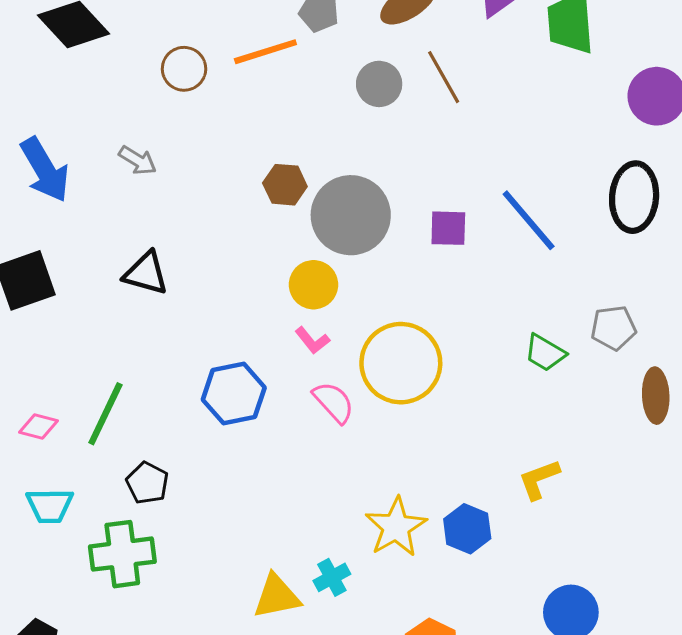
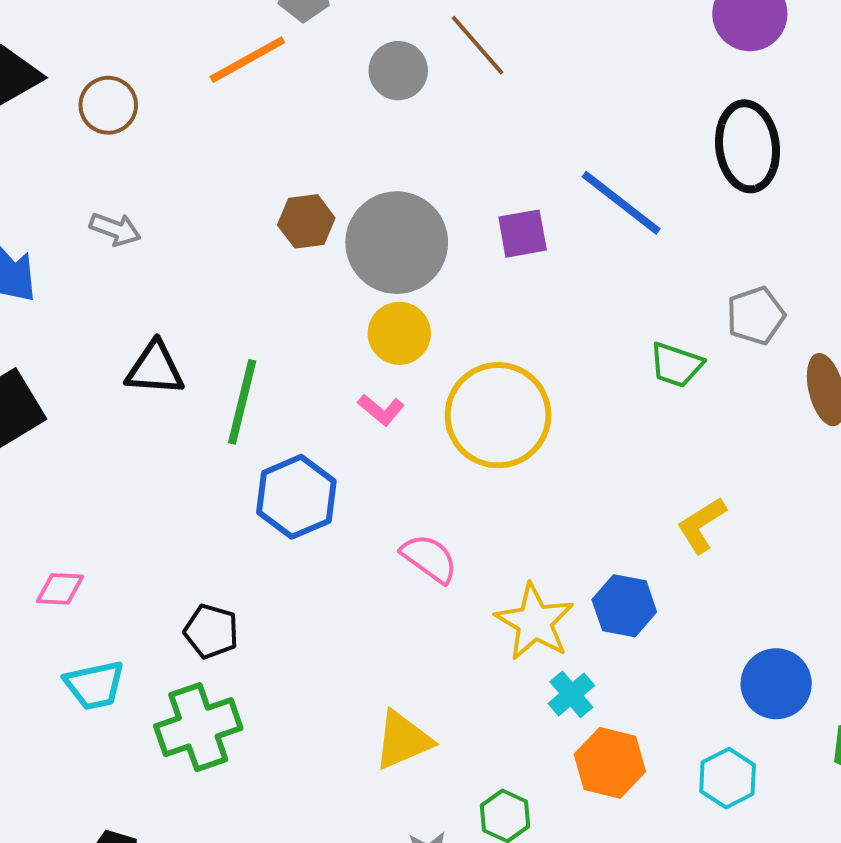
brown circle: (184, 69) -> (108, 105), moved
yellow circle: (314, 285) -> (399, 333), moved
pink semicircle: (334, 402) -> (429, 558), moved
green line: (105, 414) -> (242, 402), moved
cyan cross: (332, 577) -> (571, 694), moved

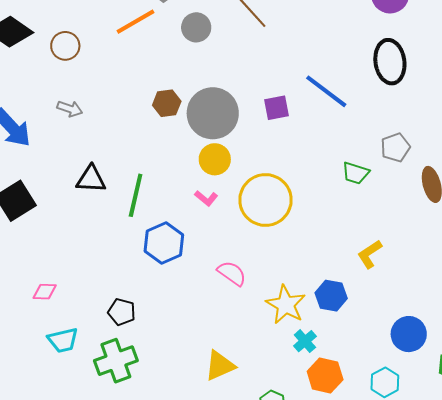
gray circle: (398, 71) -> (196, 27), moved

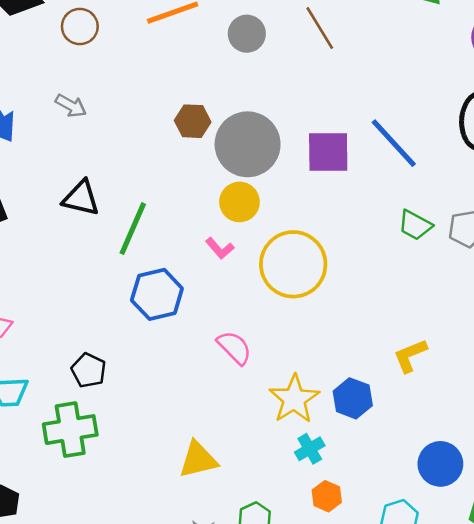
purple square: (276, 108) -> (328, 152), size x1.4
green trapezoid: (355, 173) -> (415, 225), moved
orange hexagon: (325, 375) -> (327, 496), size x0.7

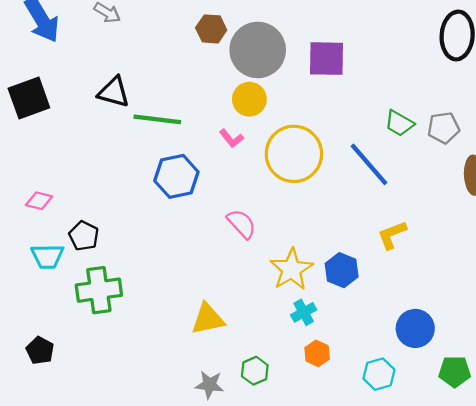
blue line: (394, 143) -> (369, 164), moved
green line: (133, 229) -> (157, 119), turned 72
black pentagon: (89, 370) -> (84, 236), moved

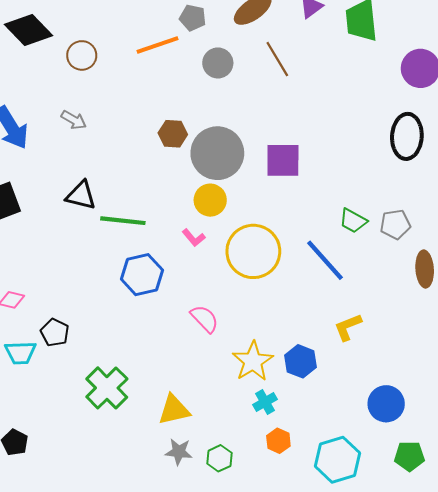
green cross: (99, 290) -> (107, 388), moved, turned -36
blue circle: (415, 328) -> (386, 404), moved
cyan hexagon: (379, 374) -> (338, 460), size x1.5
gray star: (209, 385) -> (179, 452), moved

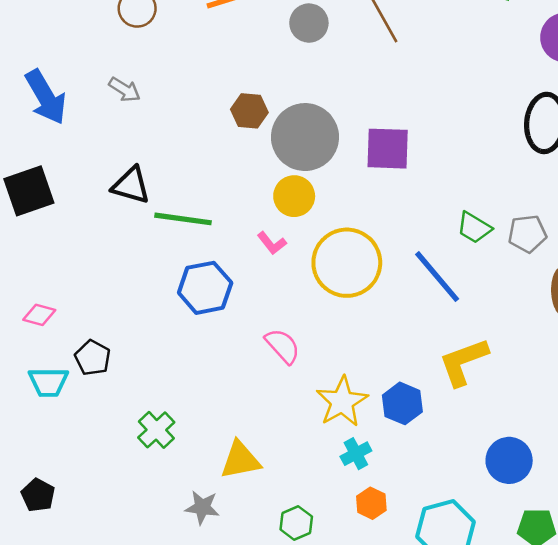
yellow L-shape: (348, 327) -> (463, 362), size x1.4
green cross: (107, 388) -> (156, 430), size x0.7
gray star: (179, 452) -> (202, 507), moved

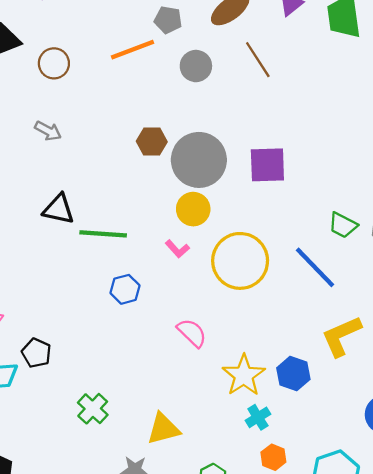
blue hexagon: (205, 288) -> (125, 289), size x0.7

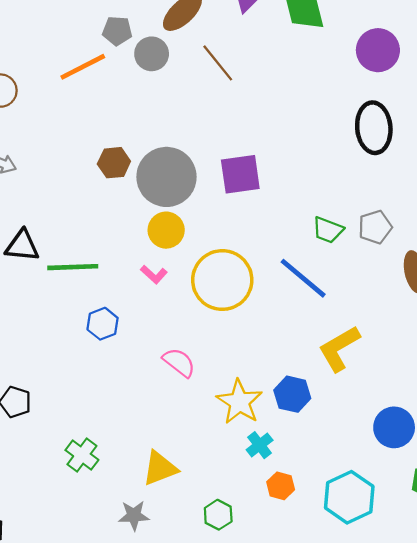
gray circle: (196, 66) -> (152, 54), moved

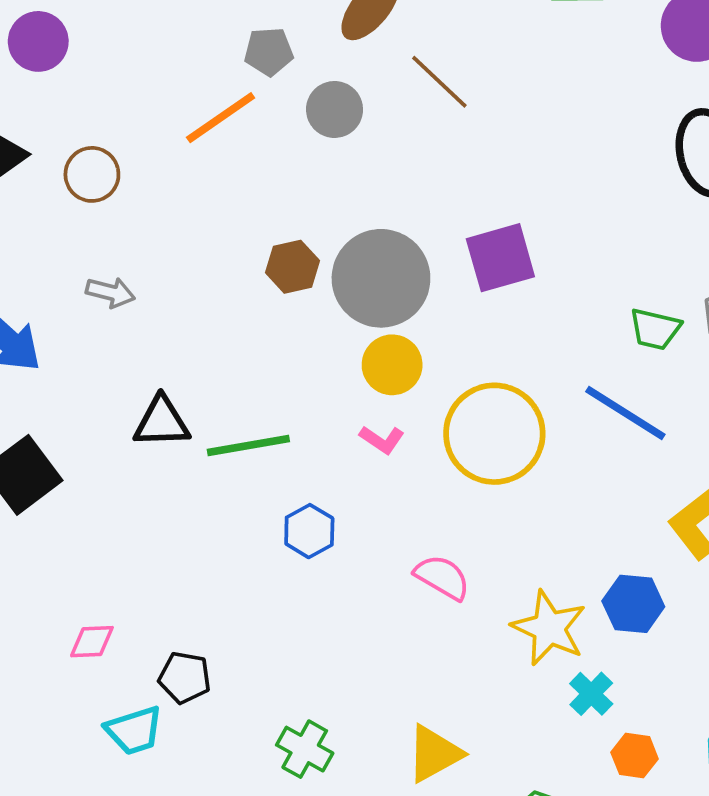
gray circle: (152, 54) -> (335, 109), moved

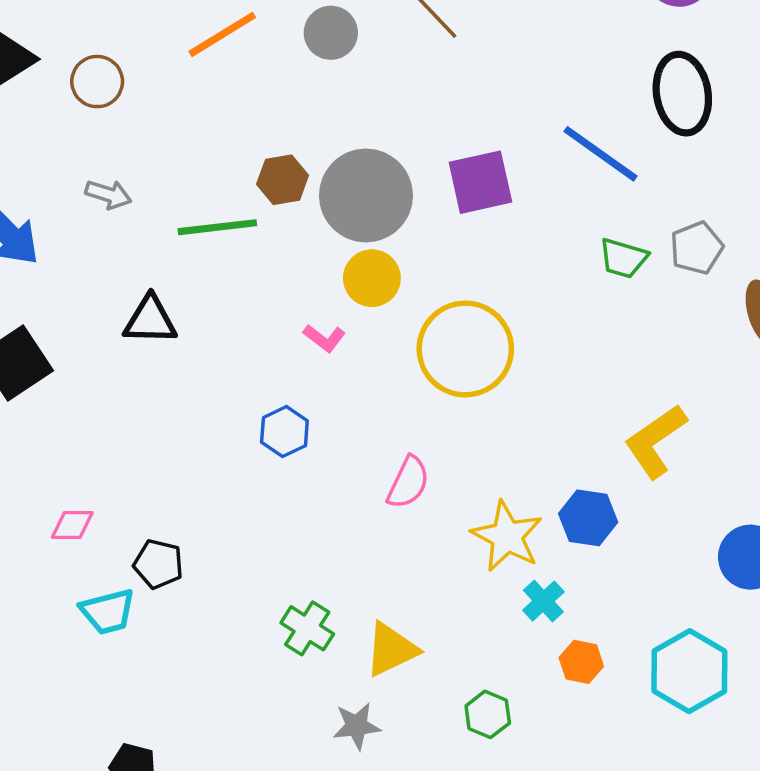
blue line: (625, 413) -> (600, 154), moved
pink L-shape: (382, 440) -> (324, 338), moved
green line: (248, 445) -> (217, 227), moved
pink semicircle: (442, 577) -> (408, 482), turned 82
green cross: (305, 749) -> (307, 628), moved

